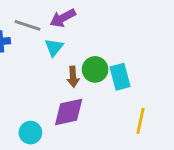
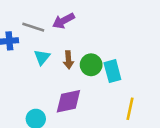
cyan triangle: (54, 47) -> (42, 57), moved
brown arrow: (73, 77) -> (68, 60), moved

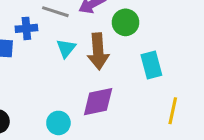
brown arrow: (68, 60) -> (98, 51), size x1.6
green circle: (91, 65) -> (126, 22), moved

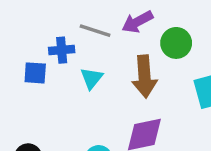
cyan triangle: (66, 48) -> (92, 78), moved

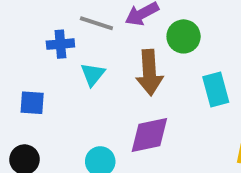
blue square: (35, 73) -> (32, 103), moved

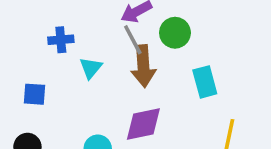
gray line: (96, 23) -> (133, 40), moved, turned 44

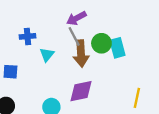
green circle: (175, 33) -> (101, 43), moved
cyan rectangle: (205, 82) -> (117, 48), moved

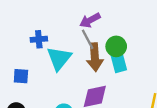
cyan rectangle: (117, 48) -> (119, 62), moved
cyan triangle: (47, 55) -> (59, 58), size x1.6

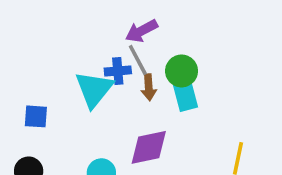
blue cross: (39, 39) -> (118, 71), moved
brown arrow: (95, 57) -> (149, 87), size x0.6

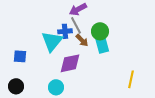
brown arrow: (149, 87) -> (82, 40), turned -40
purple diamond: (149, 147) -> (70, 63), moved

